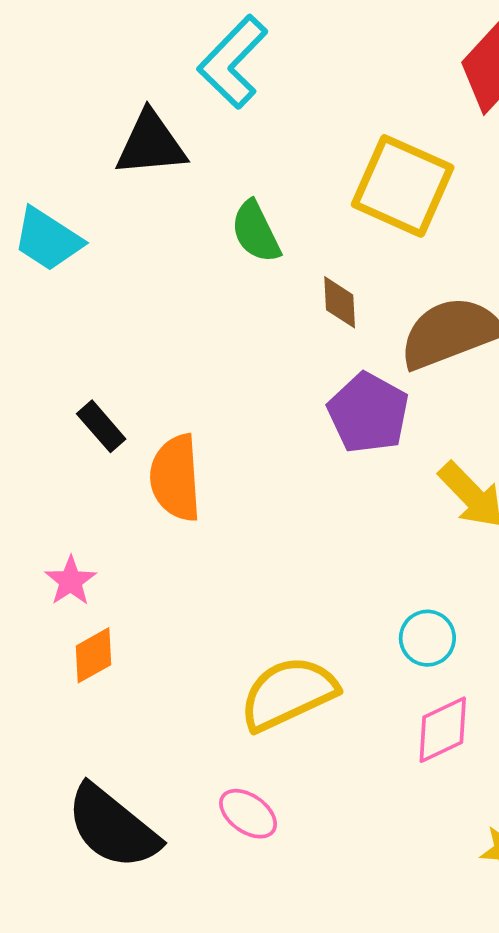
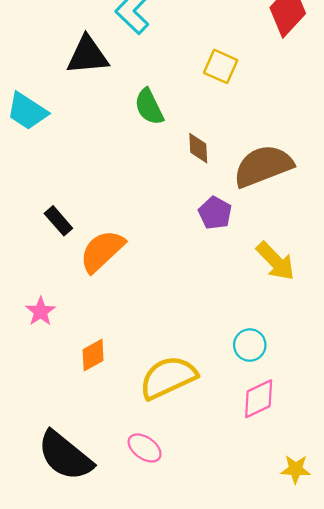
yellow square: (403, 186) -> (221, 66), moved, size x0.6
purple pentagon: (368, 413) -> (215, 213), size x0.7
orange semicircle: (176, 478) -> (102, 251), turned 51
orange diamond: (94, 655) -> (93, 355), moved

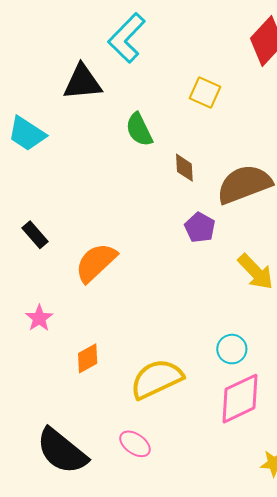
black rectangle: (58, 221) -> (35, 235), moved
pink diamond: (259, 399) -> (240, 399), size x1.4

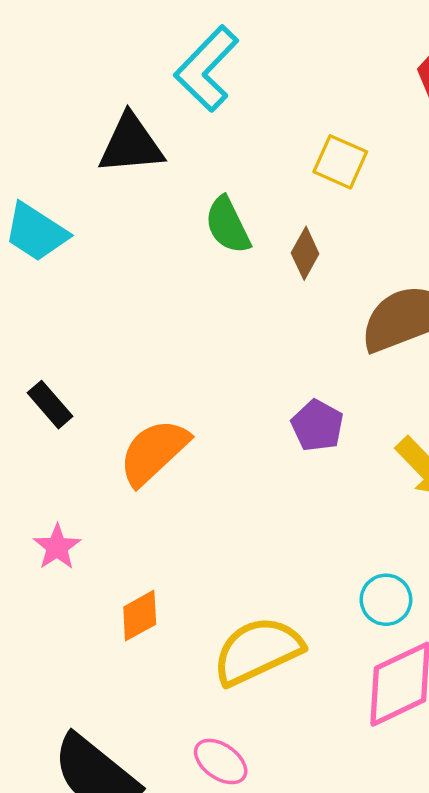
brown diamond: (184, 168) -> (305, 253), moved, turned 32
purple pentagon: (200, 227) -> (317, 426), moved

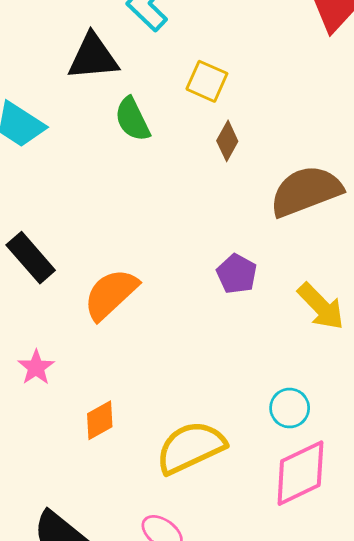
yellow square: (340, 162) -> (207, 81), moved
green semicircle: (228, 225) -> (132, 119), moved
black rectangle: (50, 405) -> (31, 258), size x1.4

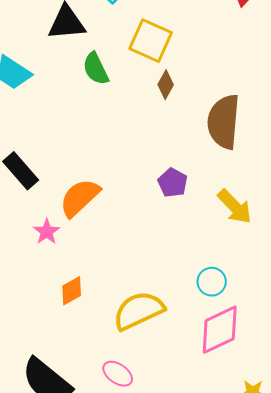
yellow square: (207, 81) -> (151, 41), size x1.4
brown semicircle: (306, 191) -> (224, 122), turned -64
pink star: (36, 367) -> (47, 232), moved

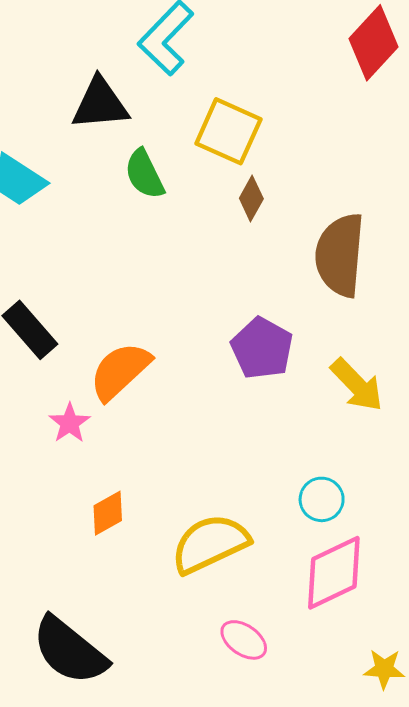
purple pentagon: (173, 183) -> (262, 348), size x1.4
pink ellipse: (118, 374) -> (244, 640), moved

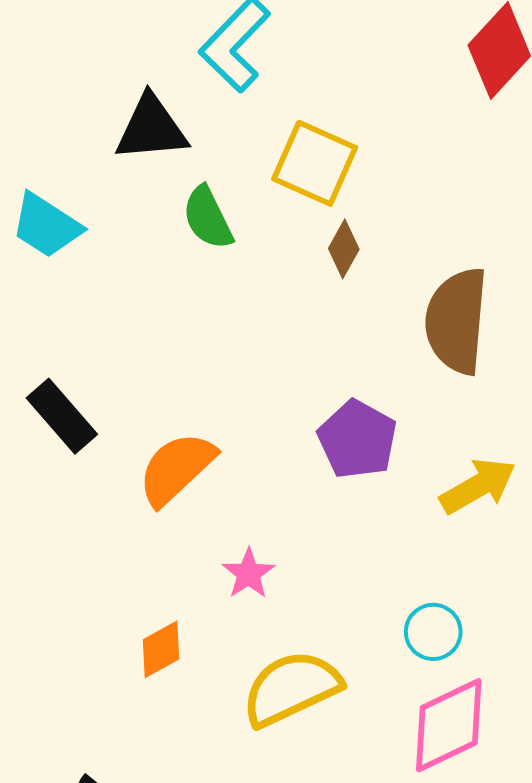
yellow arrow: (357, 385) -> (478, 486), turned -76
pink star: (70, 423) -> (249, 574), moved

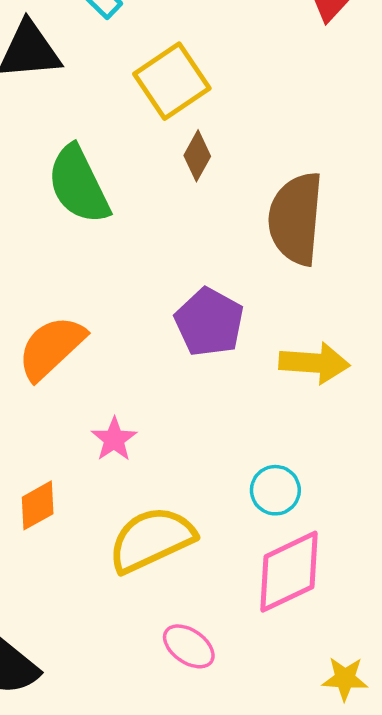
yellow square: (315, 163) -> (172, 81), turned 32
green semicircle: (208, 218) -> (78, 185), moved, size x1.4
yellow arrow: (478, 486) -> (314, 363), turned 34

